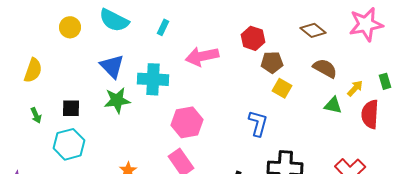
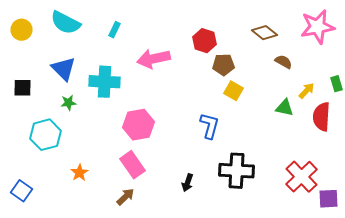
brown semicircle: (325, 68) -> (284, 62), moved, size x0.7
green star: (117, 100) -> (68, 103), size x0.6
black square: (71, 108) -> (22, 88), moved
cyan hexagon: (69, 144) -> (46, 135), moved

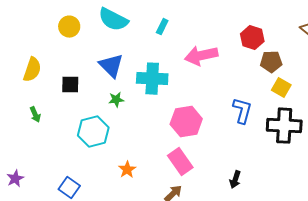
blue L-shape: (210, 126) -> (242, 111), moved
black cross: (236, 171) -> (284, 126), moved

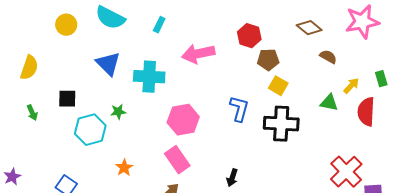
black square: (70, 85) -> (67, 99), moved
green star: (116, 100) -> (118, 112), moved

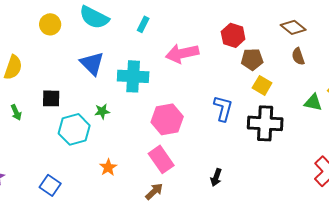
brown semicircle: (328, 57) -> (298, 56), moved, turned -138

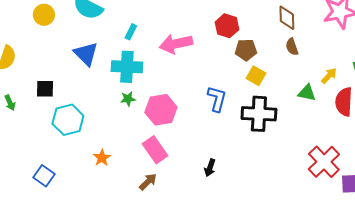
cyan rectangle: (143, 24) -> (131, 32), moved
brown diamond: (293, 27) -> (287, 18), turned 50
green star: (102, 111) -> (128, 99), moved

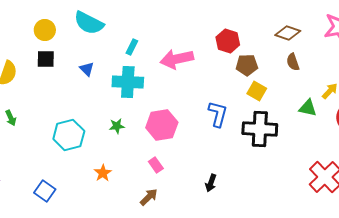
brown diamond: (287, 18) -> (288, 33), turned -70
blue triangle: (86, 54) -> (87, 69), size x0.6
black square: (45, 89) -> (46, 59), moved
green star: (128, 99) -> (117, 126), moved
pink rectangle: (155, 150) -> (156, 165), size x0.6

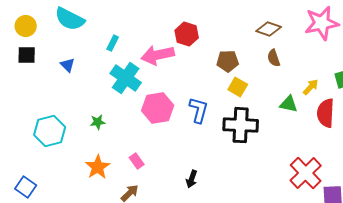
red hexagon: (228, 41) -> (187, 34), moved
cyan cross: (128, 82) -> (126, 78), moved, turned 32
pink hexagon: (162, 125) -> (158, 108), moved
orange star: (103, 173) -> (98, 167), moved, size x1.4

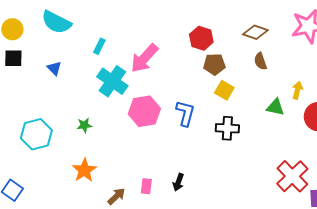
red hexagon: (187, 34) -> (201, 38), moved
pink arrow: (158, 55) -> (144, 58), turned -36
yellow arrow: (311, 87) -> (297, 90), turned -30
black cross: (241, 125) -> (227, 128), size x0.7
pink rectangle: (137, 161) -> (146, 186), moved, turned 42

